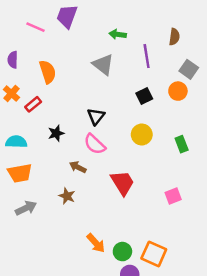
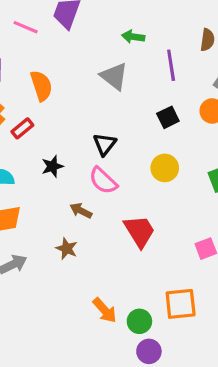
orange square: (154, 254) -> (181, 304), moved, turned -30

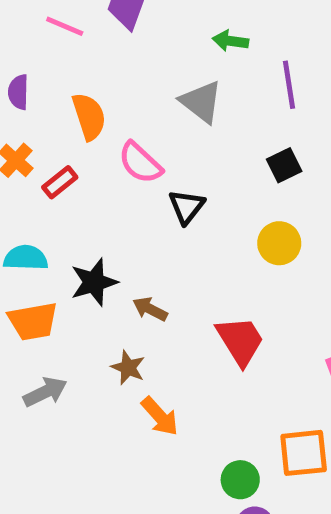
black star: (52, 166) -> (94, 282), moved, size x1.4
pink semicircle: (103, 181) -> (140, 163), moved
orange arrow: (105, 310) -> (160, 416), moved

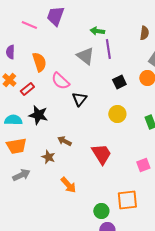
purple line: (289, 85) -> (108, 49), moved
black star: (94, 282) -> (38, 115), moved, turned 30
brown star: (128, 368) -> (48, 157), moved

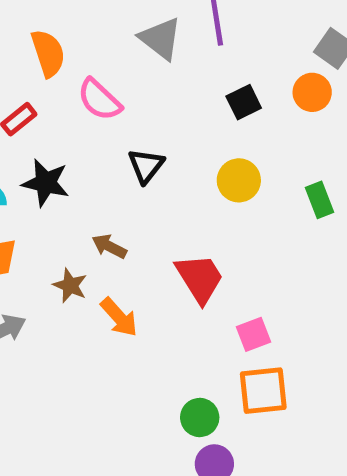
black triangle: (79, 99) -> (146, 166), moved
pink square: (143, 165) -> (253, 334), moved
orange arrow: (68, 185) -> (119, 317), moved

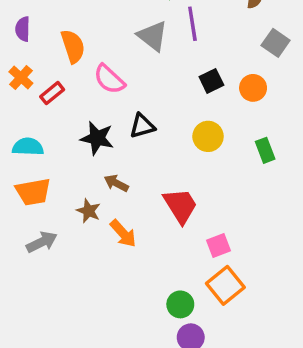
orange circle: (312, 92) -> (253, 88), moved
black triangle: (146, 166) -> (142, 126), turned 36
black star: (46, 183) -> (97, 138), moved
orange square: (263, 391) -> (225, 285), turned -33

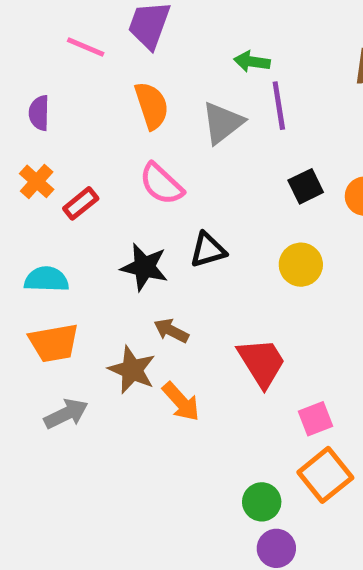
gray triangle: (153, 36) -> (223, 123), turned 44
orange semicircle: (73, 46) -> (152, 106), moved
brown star: (89, 211) -> (132, 370), size x1.4

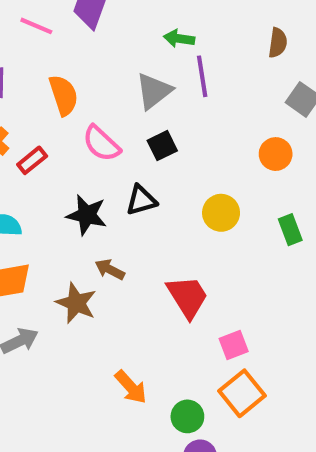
orange semicircle: (152, 106) -> (64, 95), moved
black square: (306, 186) -> (162, 146), moved
orange arrow: (181, 402) -> (131, 387), moved

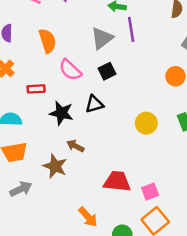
red rectangle: (32, 160) -> (36, 89), moved, turned 36
yellow circle: (221, 213) -> (146, 123), moved
red trapezoid: (187, 297) -> (117, 181), moved, turned -52

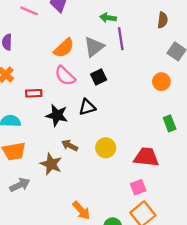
orange semicircle: (47, 41) -> (64, 48), moved, turned 65
yellow circle: (146, 123) -> (106, 148), moved
red trapezoid: (117, 181) -> (146, 157), moved

